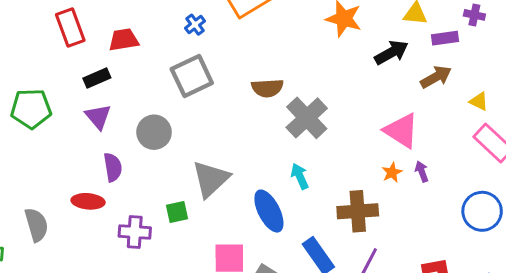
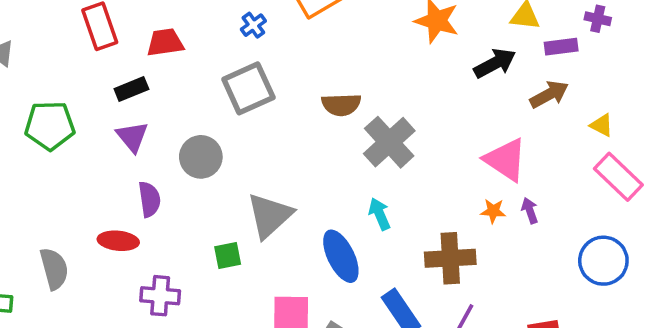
orange star: (392, 172) -> (493, 211), turned 30
purple cross: (135, 232) -> (160, 296), moved

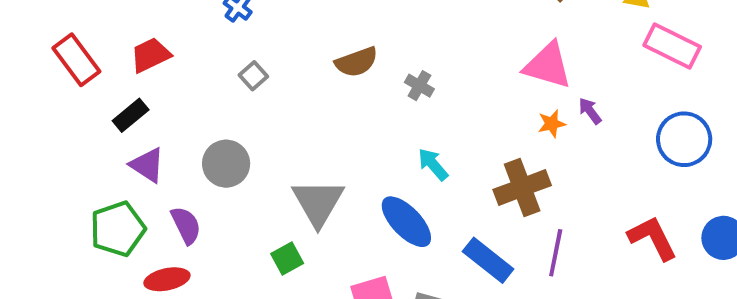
gray square: (248, 88) -> (253, 76), size x0.5
green pentagon: (50, 125) -> (118, 229), moved
gray cross: (389, 142) -> (419, 86), size x0.5

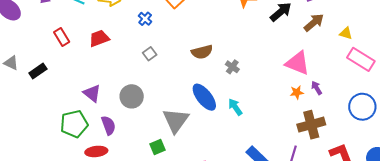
red rectangle: (76, 60) -> (62, 37), size x0.7
black rectangle: (131, 115) -> (38, 71), moved
brown cross: (522, 187) -> (311, 125), moved
blue ellipse: (406, 222) -> (204, 97), moved

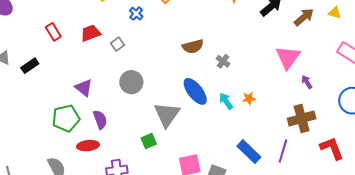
yellow triangle: (346, 33) -> (335, 13), moved
gray square: (150, 54) -> (117, 44), moved
pink triangle: (298, 63) -> (288, 57), turned 44
orange star: (297, 92) -> (249, 98), moved
gray circle: (132, 96) -> (131, 82), moved

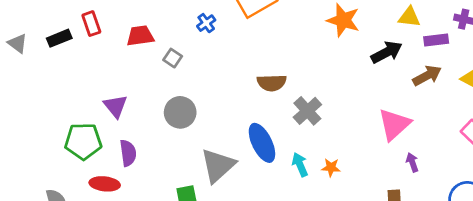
gray square: (117, 44) -> (173, 58), turned -32
gray cross: (223, 61) -> (307, 111), size x1.5
black rectangle: (30, 66) -> (59, 38), moved

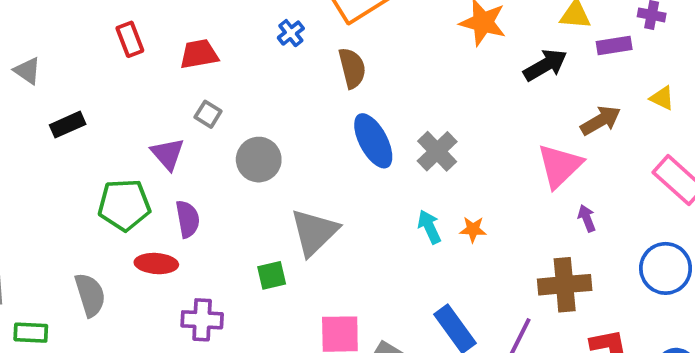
black rectangle: (59, 38) -> (68, 125), moved
gray square: (173, 58) -> (208, 114), moved
brown arrow: (427, 76) -> (601, 120), moved
brown semicircle: (272, 83) -> (352, 68), moved, turned -100
blue ellipse: (262, 143) -> (373, 141), moved

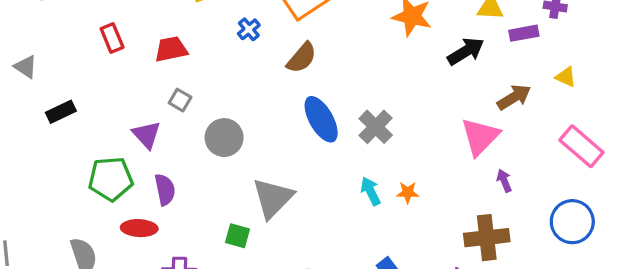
brown semicircle: (352, 68) -> (302, 58), turned 56
green square: (272, 275) -> (237, 236), turned 30

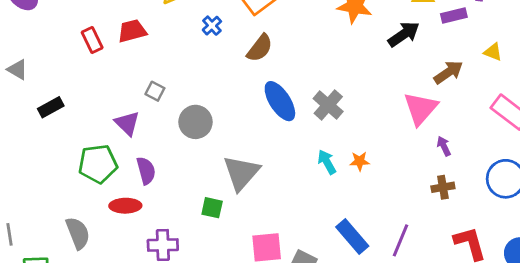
red trapezoid: (171, 49) -> (132, 31), moved
brown cross: (487, 238) -> (443, 187), moved, size x0.6

